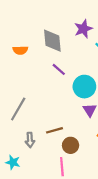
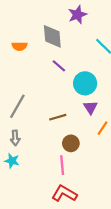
purple star: (83, 29) -> (77, 15), moved
brown line: (54, 130) -> (58, 117), moved
gray arrow: (30, 140) -> (15, 138), moved

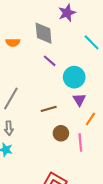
pink line: (62, 165) -> (80, 142), moved

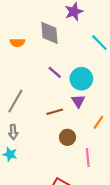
purple line: (50, 61) -> (55, 72), moved
purple triangle: (79, 100) -> (78, 101), moved
pink line: (80, 142) -> (88, 158), moved

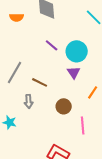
brown line: (55, 112) -> (40, 82), moved, turned 42
gray arrow: (13, 132) -> (29, 101), moved

